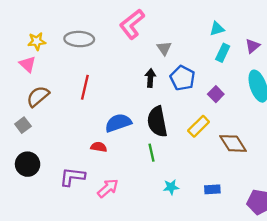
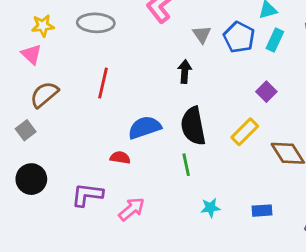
blue pentagon: (182, 78) -> (239, 37), moved

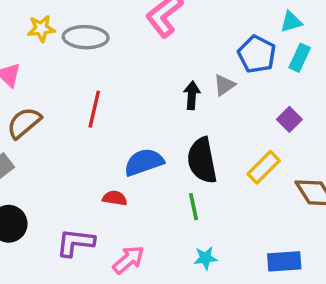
yellow star: (43, 26) -> (41, 29), moved
gray triangle: (202, 34) -> (224, 85), moved, turned 30
cyan star: (210, 208) -> (205, 258), moved
blue rectangle: (262, 211) -> (284, 261), size x1.4

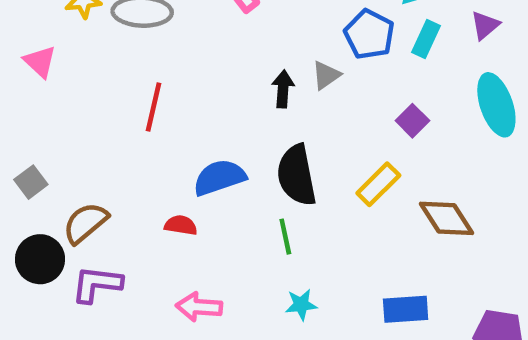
brown semicircle: (24, 123) -> (85, 223), moved
purple L-shape: (75, 243) -> (97, 284), moved
pink arrow: (128, 260) -> (199, 307), turned -136

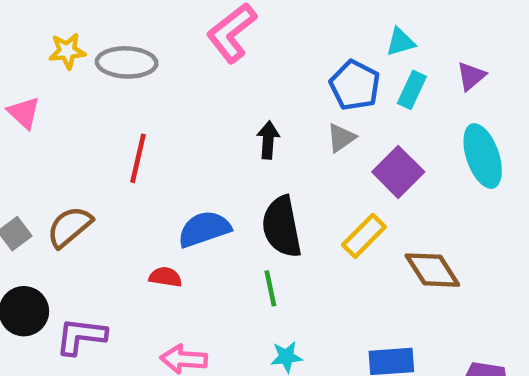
gray triangle: (326, 75) -> (341, 138), moved
purple square: (412, 121) -> (398, 172), size x1.5
brown semicircle: (85, 223) -> (70, 227), moved

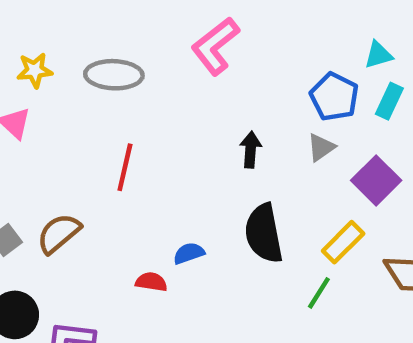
yellow star: (67, 51) -> (35, 70), moved
blue semicircle: (204, 229) -> (189, 253), moved, size x0.6
green line: (270, 288) -> (319, 293), moved, turned 44

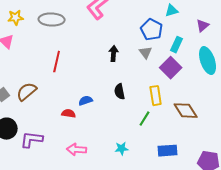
cyan rectangle: (389, 101) -> (177, 45), moved
gray triangle: (321, 147) -> (146, 53), turned -32
black semicircle: (264, 233) -> (120, 92), size x0.6
yellow rectangle: (343, 242) -> (156, 96), turned -54

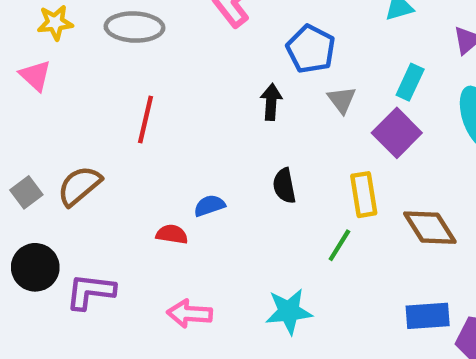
blue pentagon: (152, 30) -> (311, 49), moved
cyan star: (122, 149) -> (289, 311), size x1.5
blue rectangle: (168, 151) -> (428, 316), moved

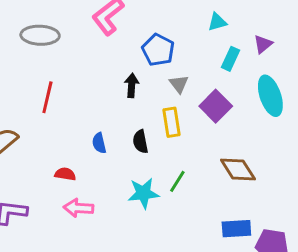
cyan rectangle: (410, 82) -> (231, 59), moved
yellow rectangle: (364, 195) -> (171, 122), moved
blue semicircle: (209, 206) -> (99, 143), moved, turned -84
cyan star: (289, 311) -> (143, 193), moved
pink arrow: (190, 314) -> (78, 208), moved

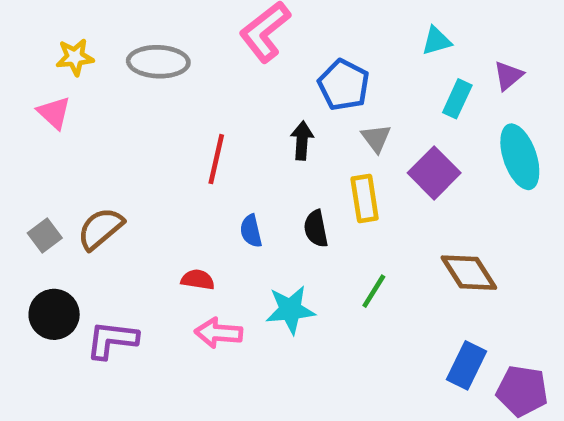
red line: (47, 97) -> (216, 159), moved
cyan star: (143, 193) -> (290, 310), moved
blue rectangle: (236, 229) -> (467, 365), turned -60

